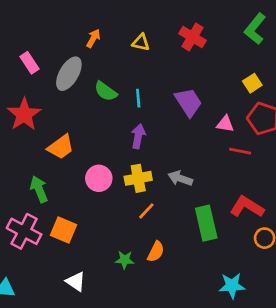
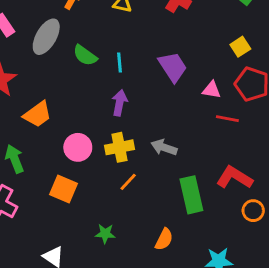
orange square: (63, 230) -> (63, 189), moved
orange semicircle: (156, 252) -> (164, 239), moved

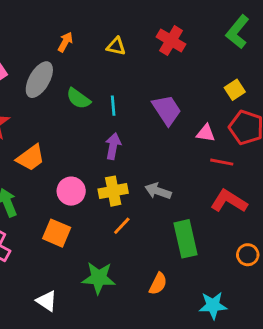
red L-shape: (235, 178) -> (229, 201), moved
green star: (105, 234) -> (99, 278), size x1.6

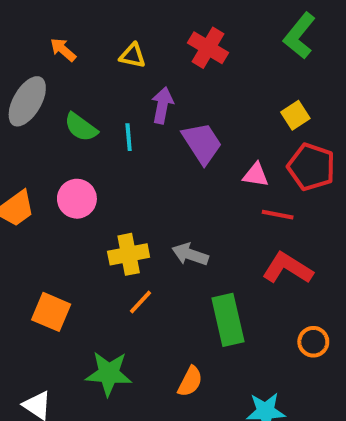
orange arrow: (65, 42) -> (63, 50), turned -78
purple arrow: (113, 146) -> (162, 105), moved
pink circle: (71, 191) -> (77, 199), moved

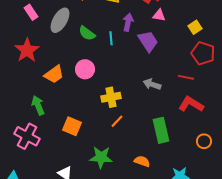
pink triangle: (256, 175) -> (159, 15), moved
gray arrow: (190, 254) -> (152, 84), moved
orange semicircle: (190, 381) -> (142, 161), turned -98

